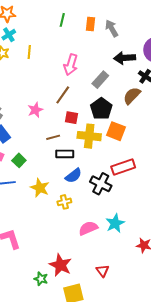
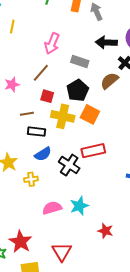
gray rectangle: (100, 80) -> (80, 62), turned 60
red triangle: (103, 271) -> (62, 252), size x1.5

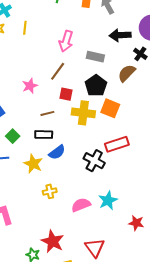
black rectangle: (37, 132) -> (44, 135), moved
blue semicircle: (43, 154) -> (57, 152), moved
yellow cross: (31, 179) -> (50, 191), moved

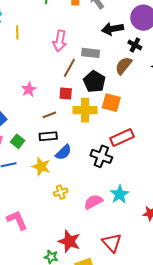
brown line: (58, 71) -> (69, 68), moved

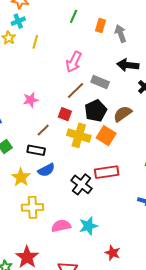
brown semicircle: (124, 66) -> (123, 114), moved
brown line: (49, 115) -> (43, 130), turned -40
yellow cross: (61, 192) -> (33, 207), size x1.5

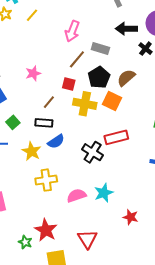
yellow line: (35, 42) -> (32, 15), turned 32

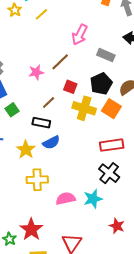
brown line: (77, 59) -> (60, 62), moved
green square: (13, 122) -> (12, 110), moved
black cross: (93, 152) -> (109, 173), moved

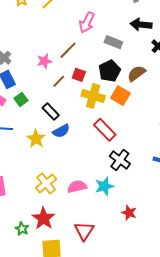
brown line: (49, 103) -> (59, 81), moved
black rectangle: (41, 123) -> (51, 111), turned 36
red rectangle: (112, 145) -> (105, 130), moved, turned 55
yellow cross: (37, 180) -> (46, 183), moved, turned -35

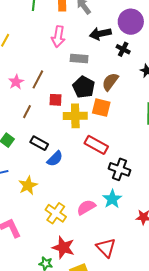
pink arrow: (87, 22) -> (58, 37), moved
pink star: (44, 61) -> (16, 82), moved
brown line: (59, 81) -> (27, 112), moved
yellow star: (36, 139) -> (28, 185), moved, turned 30

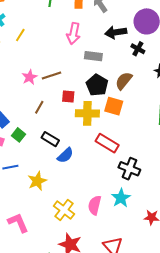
brown line: (38, 79) -> (51, 75), turned 42
pink semicircle: (86, 207) -> (95, 205), turned -48

